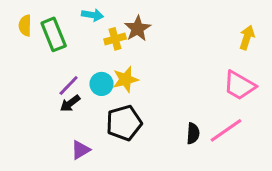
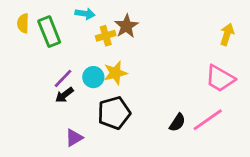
black semicircle: (193, 133) -> (177, 123), turned 30

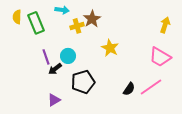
yellow star: (115, 73) -> (110, 48), moved, turned -30
purple line: (63, 78) -> (46, 57), turned -63
black arrow: (64, 95) -> (55, 69), moved

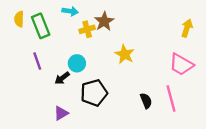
purple line: (46, 57) -> (37, 61), moved
pink line: (151, 87) -> (171, 98), turned -70
black semicircle: (129, 89) -> (146, 101), turned -56

